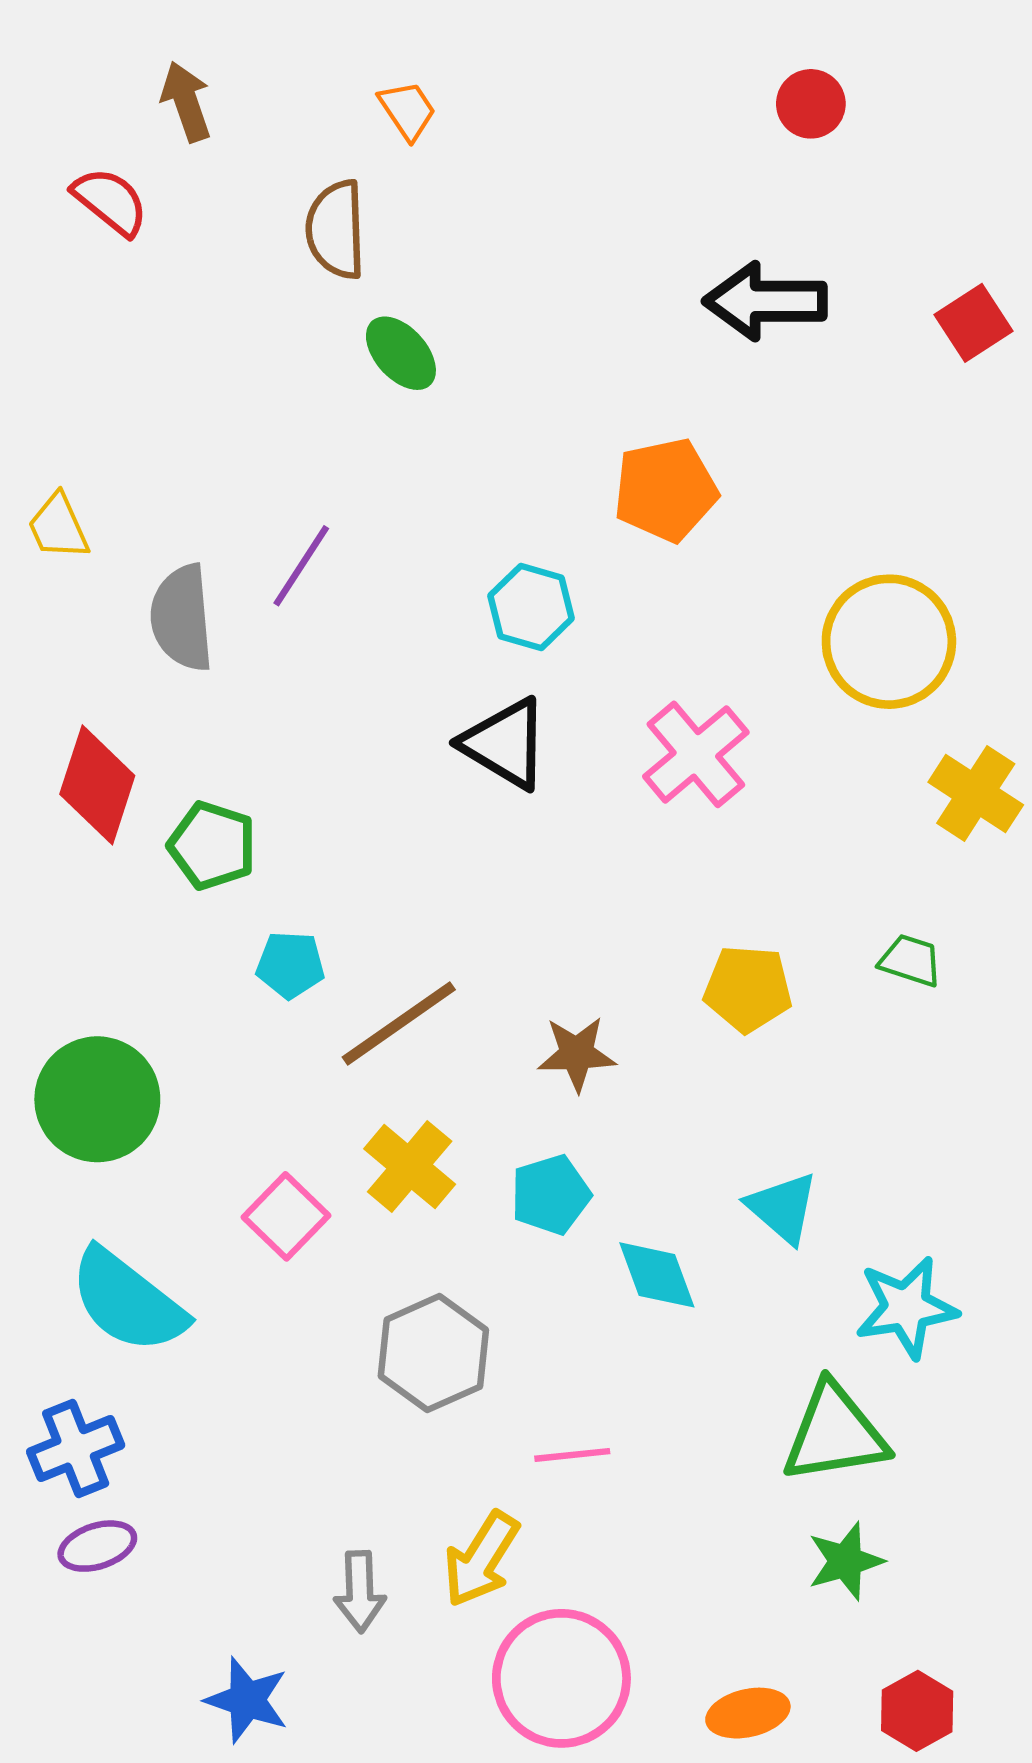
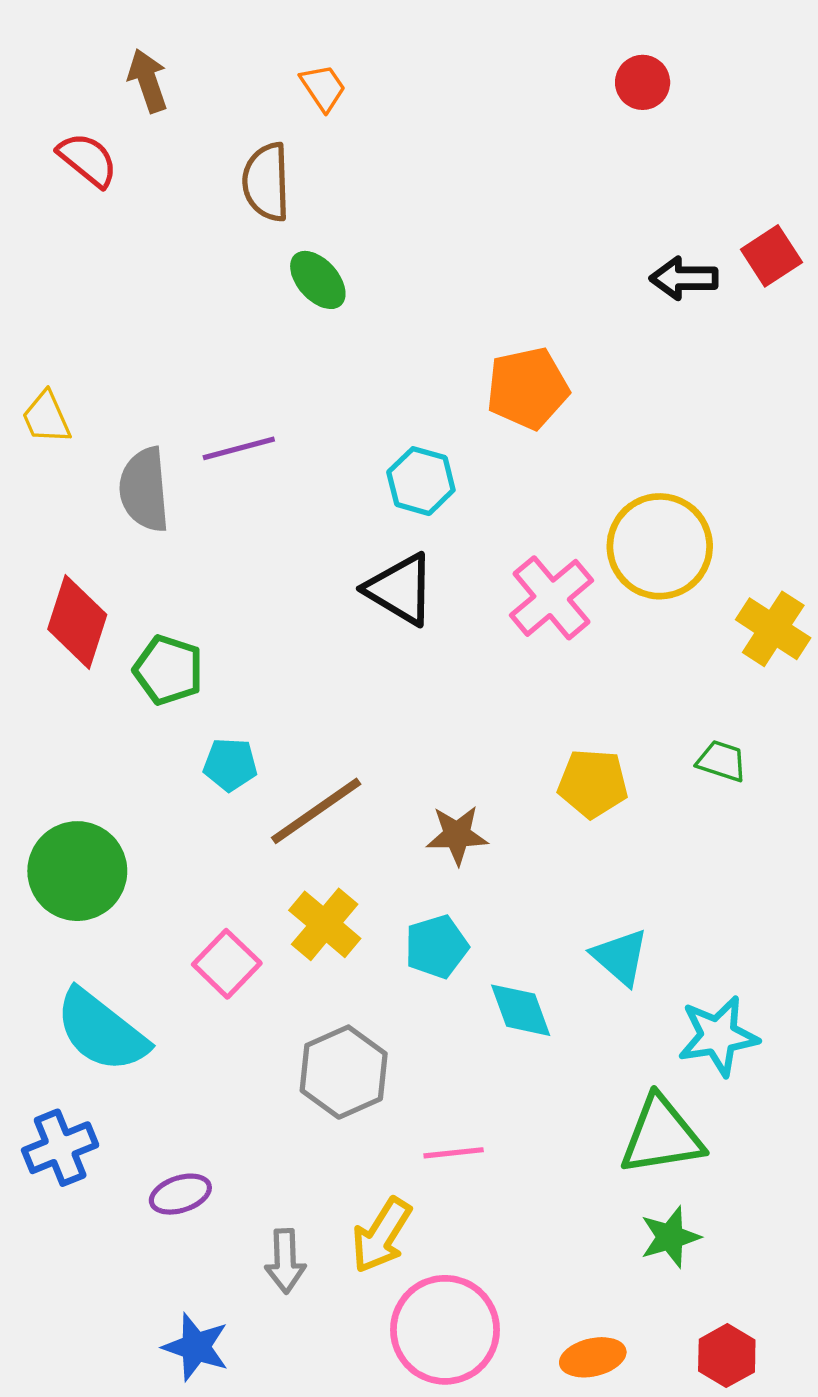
black arrow: (765, 301) -> (684, 278), moved, size x0.7
purple line: (301, 566) -> (239, 448), turned 42
yellow circle: (889, 642) -> (660, 546), moved
purple ellipse: (97, 1546) -> (180, 1194), moved

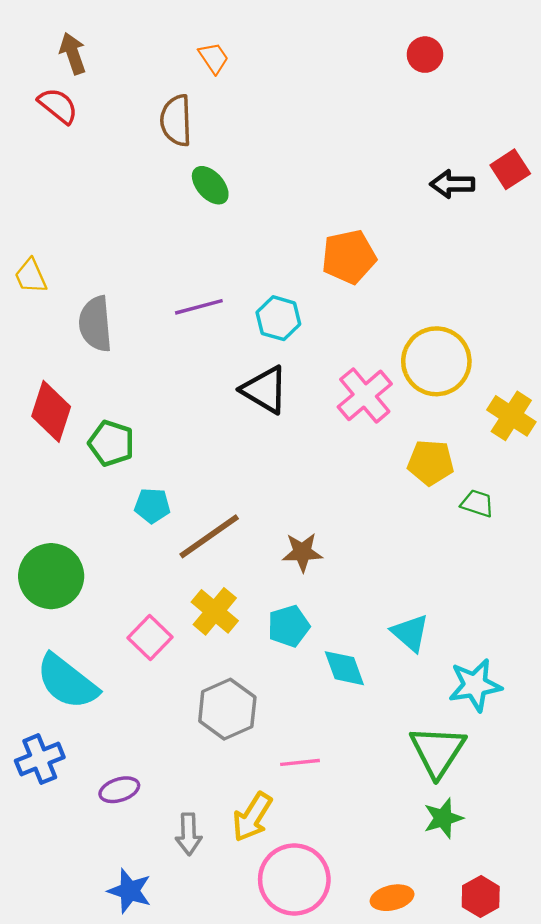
brown arrow: (148, 81) -> (73, 53), moved
purple line: (239, 448) -> (199, 307), moved
yellow pentagon: (593, 783) -> (431, 462), moved
green triangle: (661, 1136) -> (437, 751), turned -48

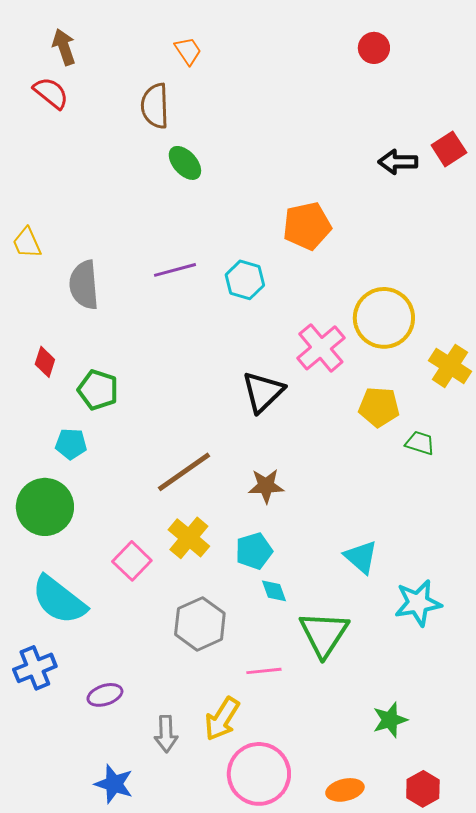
black triangle: (265, 390) -> (263, 392), moved, turned 45
red diamond: (51, 411) -> (45, 362), size x0.6
cyan pentagon: (152, 506) -> (71, 444), moved
cyan diamond: (344, 668) -> (274, 591), moved, size x0.7
green triangle: (437, 751) -> (324, 634), moved

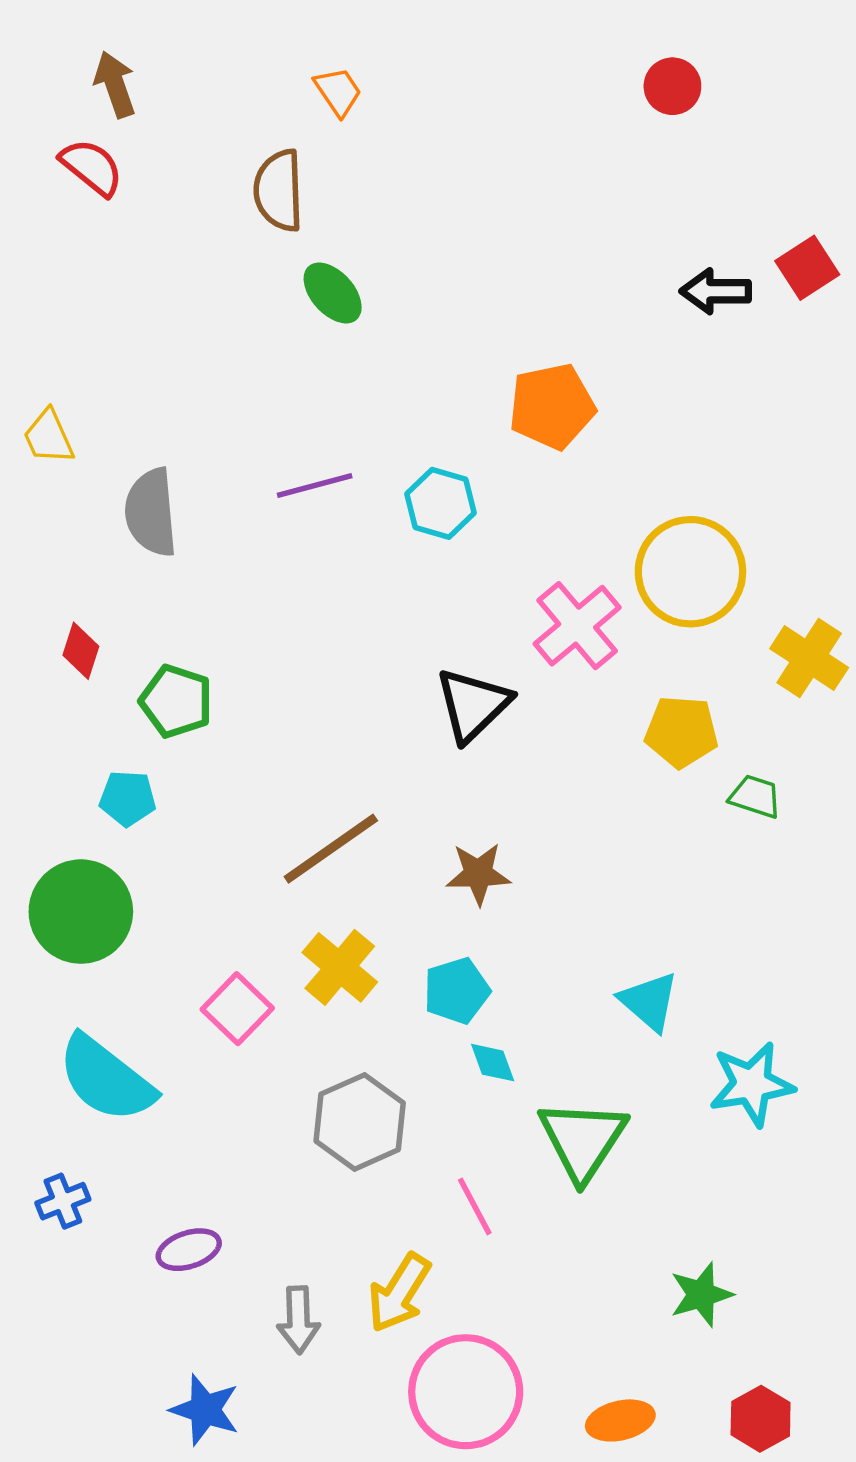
blue cross: (35, 668) -> (63, 1201), size x0.7
pink line: (264, 671) -> (475, 1206), turned 68

